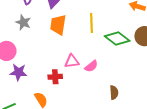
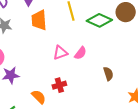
red cross: (55, 77) -> (59, 85), moved

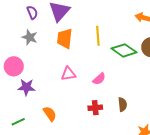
pink triangle: (60, 53) -> (68, 74), moved
red cross: (59, 85) -> (95, 108), moved

